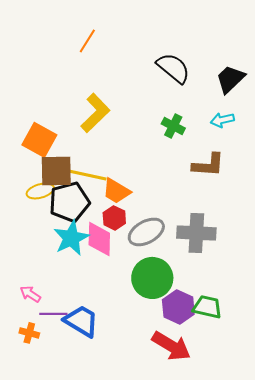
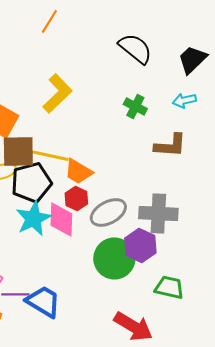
purple hexagon: (178, 307) -> (140, 245), moved

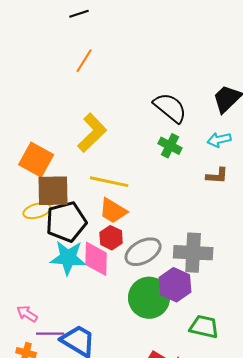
black semicircle: (135, 48) -> (170, 108), moved
brown L-shape: (170, 145) -> (217, 176), moved, size x0.7
yellow line: (49, 155) -> (109, 182), moved
cyan star: (33, 218) -> (68, 258), turned 30

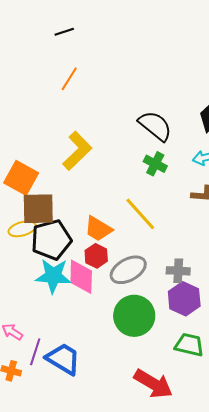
yellow line: (109, 182) -> (140, 214), moved, turned 36
gray cross: (193, 253) -> (178, 271), size x0.6
purple hexagon: (175, 285) -> (184, 299), moved
purple line: (50, 334) -> (35, 352), turned -72

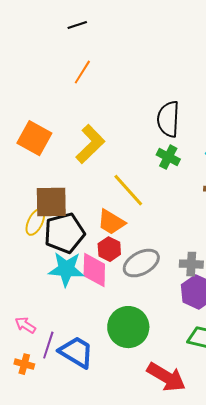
black semicircle: (155, 126) -> (168, 119), turned -126
orange square: (21, 178) -> (34, 138), moved
yellow line: (140, 214) -> (128, 190), moved
yellow ellipse: (22, 229) -> (35, 222), turned -48
green circle: (134, 316) -> (128, 327), moved

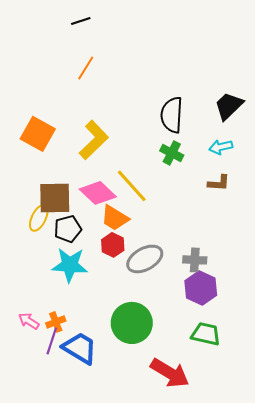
black pentagon: (64, 233) -> (68, 229), size x0.7
pink diamond: (94, 270) -> (98, 193), moved, turned -48
orange cross: (24, 364) -> (56, 322), moved, turned -36

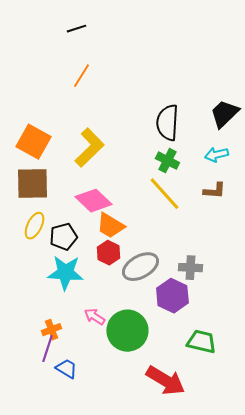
yellow line: (132, 186) -> (164, 194), moved
brown square: (55, 198) -> (32, 184), moved
purple hexagon: (201, 288) -> (172, 296), moved
pink arrow: (29, 321) -> (94, 317), moved
blue trapezoid: (80, 348) -> (66, 369), moved, size x0.6

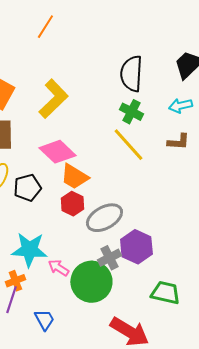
gray cross: (190, 268) -> (109, 258), moved, turned -30
cyan star: (65, 273) -> (29, 250), moved
blue trapezoid: (66, 369) -> (44, 320), moved, turned 30

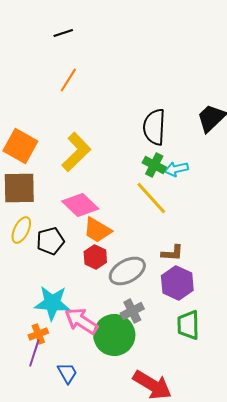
cyan arrow: (180, 106) -> (176, 169), moved
brown L-shape: (178, 142) -> (172, 253), moved
purple hexagon: (136, 247) -> (177, 283), moved
pink arrow: (58, 268) -> (81, 321), size x1.6
green trapezoid: (165, 293) -> (188, 325), moved, turned -104

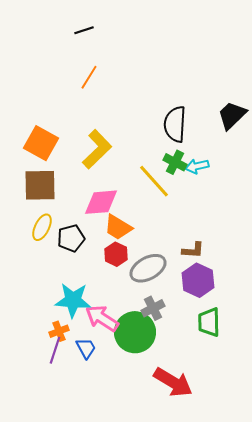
yellow line: (151, 198) -> (154, 181), moved
pink diamond: (80, 205) -> (101, 202), turned -48
blue trapezoid: (67, 373) -> (86, 348), moved

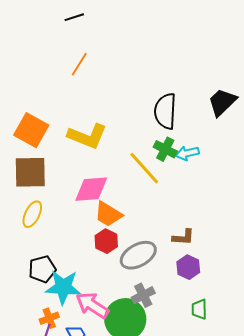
yellow L-shape: (97, 149) -> (87, 136), turned 66
black pentagon: (71, 238) -> (42, 269), moved
purple hexagon: (198, 280) -> (188, 267), size x0.7
green trapezoid: (209, 322) -> (199, 309), size x0.7

